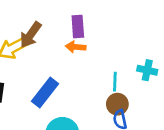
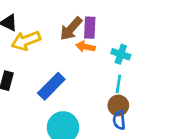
brown arrow: (31, 35) -> (71, 29), moved
cyan cross: (147, 70) -> (121, 54), moved

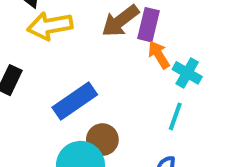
orange arrow: (85, 47) -> (159, 55), moved, turned 36
brown circle: (118, 105) -> (102, 140), moved

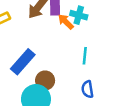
cyan cross: (187, 73) -> (79, 15), moved

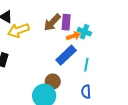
orange arrow: (66, 22) -> (74, 36), turned 112
blue rectangle: (23, 62) -> (66, 55), moved

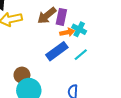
cyan line: (86, 65) -> (81, 55), moved, turned 32
brown circle: (53, 81) -> (22, 75), moved

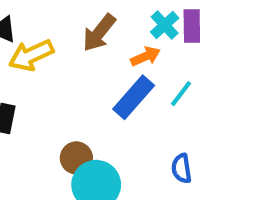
purple rectangle: (61, 17) -> (192, 26), moved
cyan cross: (79, 29) -> (165, 25), moved, turned 32

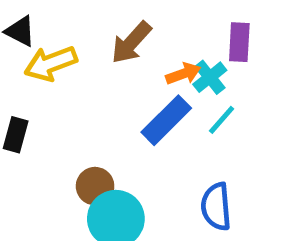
cyan cross: (165, 25) -> (210, 77), moved
blue semicircle: (181, 168) -> (216, 207), size x1.4

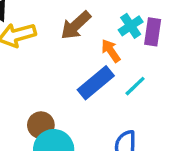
orange arrow: (183, 74) -> (111, 51), turned -110
cyan cross: (210, 77) -> (131, 26), moved

